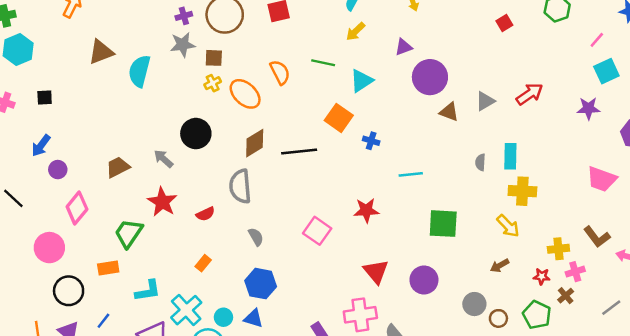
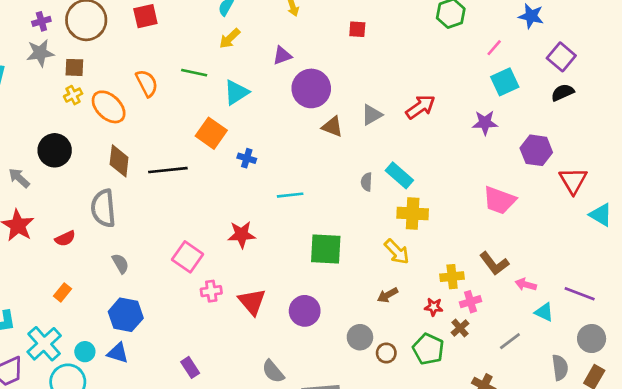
red square: (504, 23) -> (357, 29), moved, turned 35
brown diamond: (255, 143) -> (119, 161), turned -52
cyan rectangle: (510, 156) -> (399, 175), turned -50
pink cross: (360, 315) -> (211, 291), moved, size x0.6

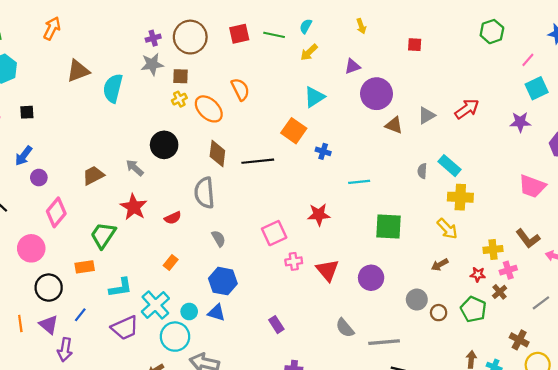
green line: (194, 73) -> (274, 35), moved
pink square: (188, 257) -> (274, 233), turned 30

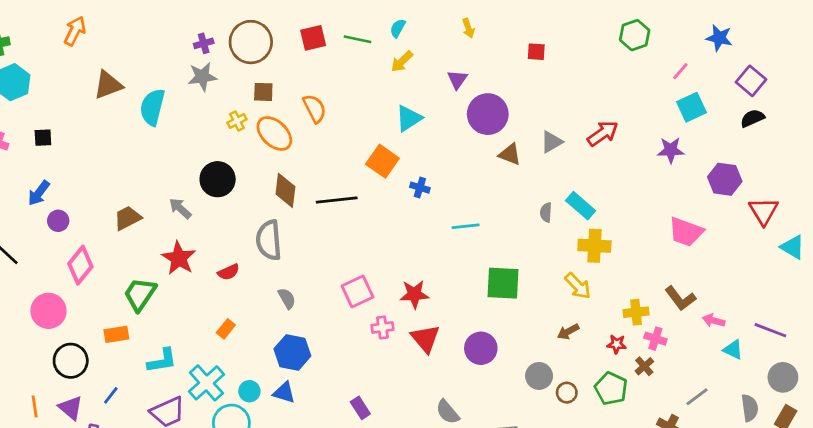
purple triangle: (353, 66) -> (457, 79), turned -35
brown square: (180, 76) -> (263, 92), moved
red star: (319, 215) -> (414, 294), moved
pink cross: (508, 270) -> (655, 339), turned 35
gray line: (541, 303) -> (697, 397), moved

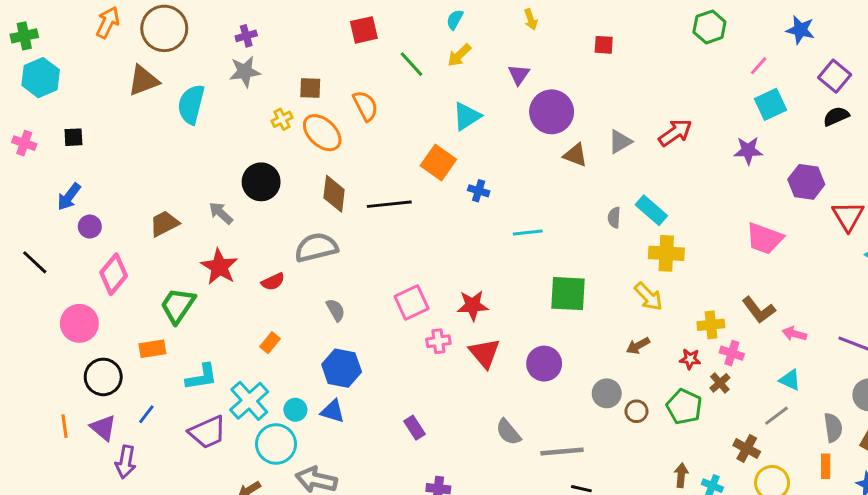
green line: (358, 39) -> (412, 64), moved, turned 36
brown circle: (251, 42) -> (164, 28), moved
gray semicircle: (269, 240) -> (316, 247), turned 81
cyan triangle: (733, 350) -> (790, 380), moved

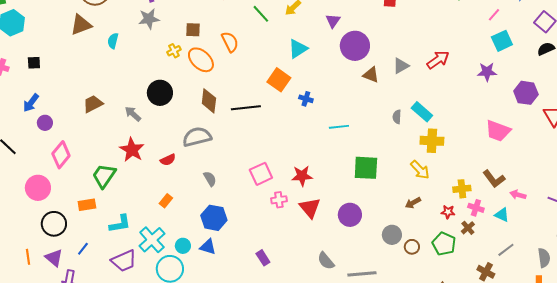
cyan semicircle: (191, 104) -> (113, 41), size x0.6
brown trapezoid: (164, 224) -> (93, 104), moved
cyan triangle: (790, 380) -> (502, 215), moved

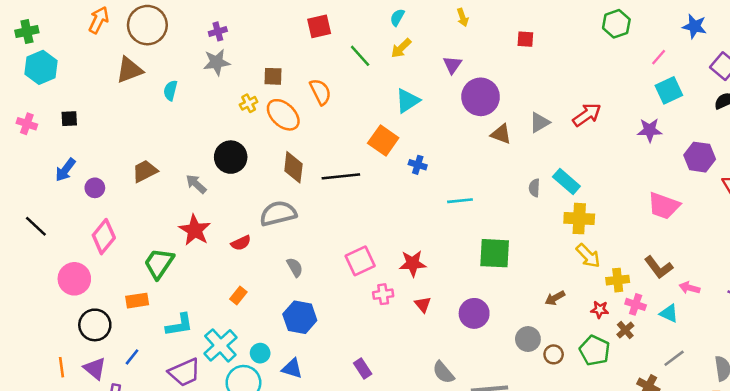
purple circle: (45, 123) -> (95, 188), moved
yellow arrow: (420, 170) -> (588, 256), moved
red triangle: (310, 208) -> (423, 304), size x0.6
blue triangle: (208, 247) -> (292, 369), moved

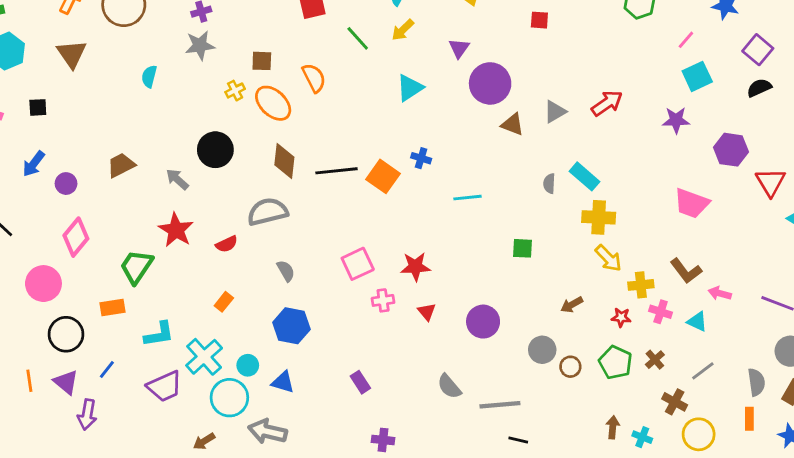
brown triangle: (129, 70) -> (72, 54), moved, turned -44
orange square: (383, 140) -> (383, 176), moved
green square: (495, 253) -> (522, 248), moved, size x0.6
brown cross: (625, 330) -> (655, 360), moved

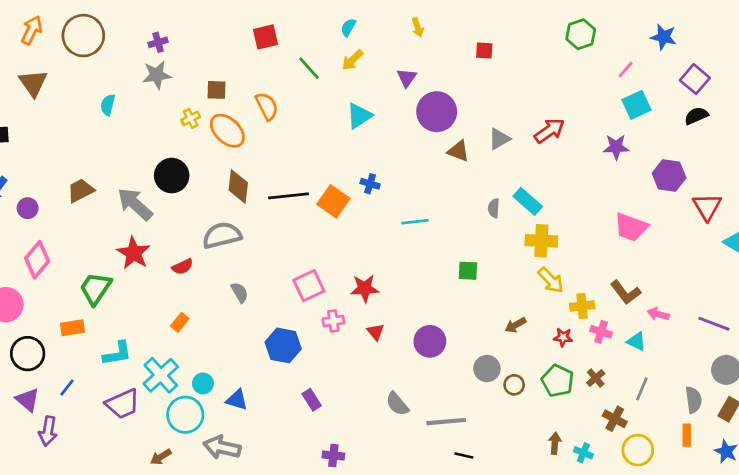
gray arrow: (177, 179) -> (135, 204), size x1.6
blue hexagon: (291, 326) -> (283, 345), moved
gray line: (703, 371) -> (642, 389), turned -30

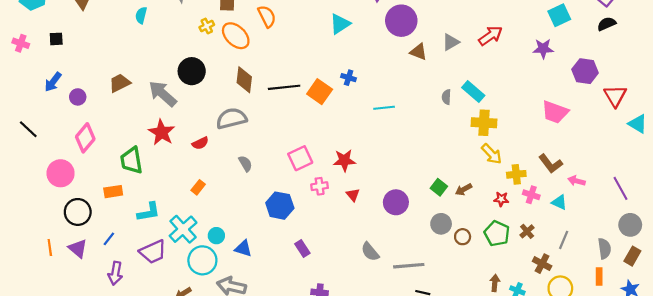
green square: (468, 271) -> (439, 187), moved, turned 35
green trapezoid: (96, 288) -> (131, 160), turned -44
purple line: (714, 324) -> (621, 188), turned 40
purple arrow: (48, 431) -> (115, 273), moved

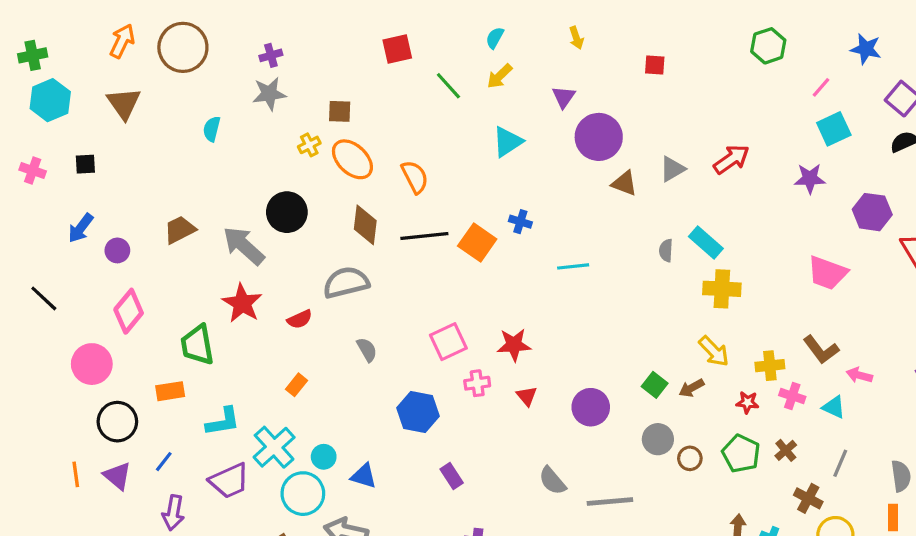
orange semicircle: (267, 16) -> (415, 177), moved
yellow arrow: (492, 154) -> (714, 351), moved

